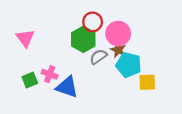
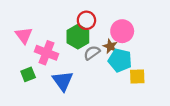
pink circle: (118, 34) -> (122, 31), moved
pink cross: (50, 74) -> (46, 53), moved, size x1.5
blue triangle: (67, 87) -> (63, 81), turned 35

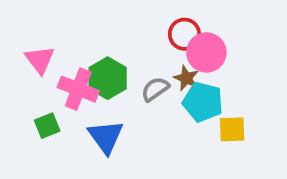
red circle: (86, 20) -> (184, 34), moved
green hexagon: (78, 37) -> (108, 78), moved

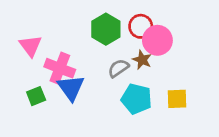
green hexagon: (108, 78) -> (106, 29), moved
cyan pentagon: (203, 102) -> (137, 99), moved
blue triangle: (106, 137) -> (71, 88), moved

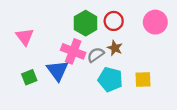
pink circle: (157, 40) -> (155, 22), moved
pink cross: (60, 68) -> (73, 51), moved

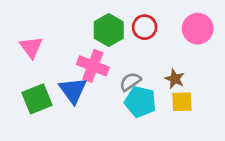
brown star: (115, 48) -> (175, 79), moved
gray semicircle: (96, 55) -> (130, 82), moved
green square: (29, 77) -> (37, 99), size x1.5

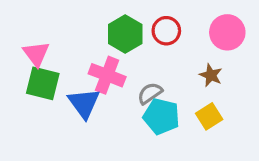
brown star: (175, 79) -> (211, 75), moved
green square: (37, 99) -> (43, 83), moved, turned 36
yellow square: (182, 102) -> (209, 116), turned -30

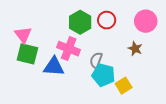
gray semicircle: (150, 93) -> (96, 60), turned -35
blue triangle: (84, 103) -> (54, 67), turned -50
yellow square: (209, 116) -> (124, 86), moved

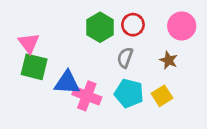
pink cross: (69, 49) -> (87, 96), moved
gray semicircle: (96, 60) -> (125, 58), moved
yellow square: (124, 86) -> (162, 96), moved

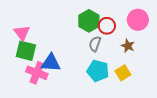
red circle: (133, 25) -> (107, 26), moved
green hexagon: (100, 27) -> (89, 21), moved
pink cross: (87, 96) -> (37, 73), moved

